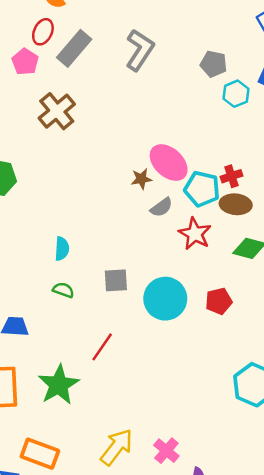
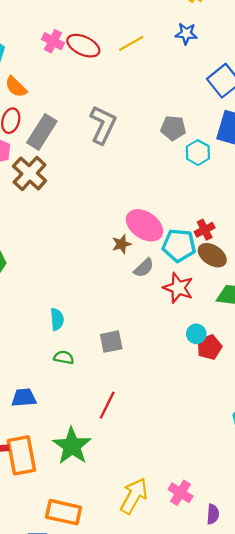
brown cross: (57, 111) -> (30, 173), moved
brown ellipse: (236, 204) -> (212, 255), turned 36
cyan circle: (165, 299) -> (196, 334), moved, size x0.5

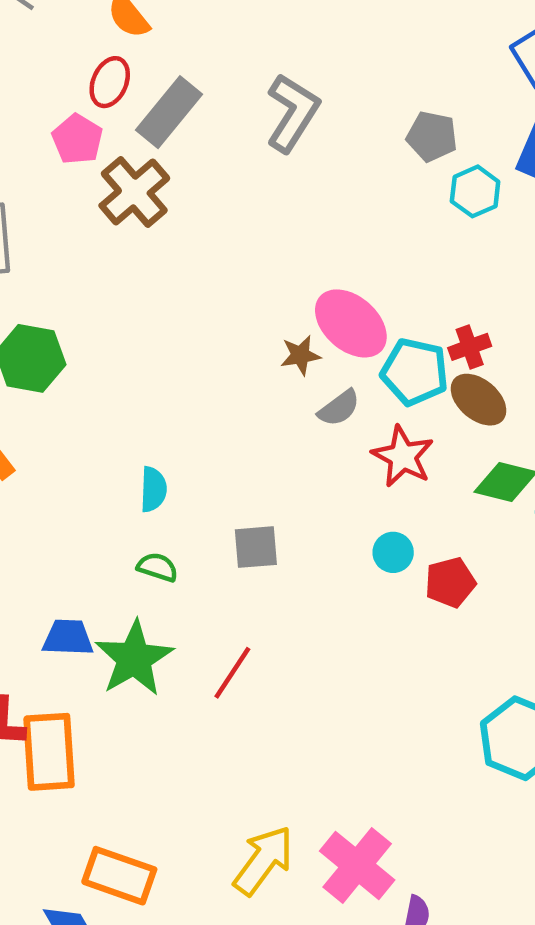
cyan circle: (196, 334) -> (393, 552), moved
green star: (72, 446) -> (134, 658), moved
pink cross: (181, 493) -> (357, 865), size x1.5

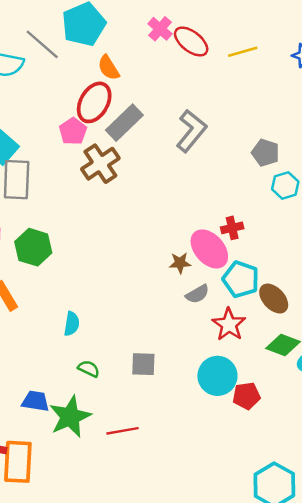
red ellipse: (110, 82) -> (94, 102), size x1.5
red cross: (470, 347) -> (232, 228), moved
cyan semicircle: (153, 489) -> (72, 324), moved
cyan circle: (393, 552) -> (217, 376), size x1.8
red line: (232, 673) -> (123, 431), turned 40

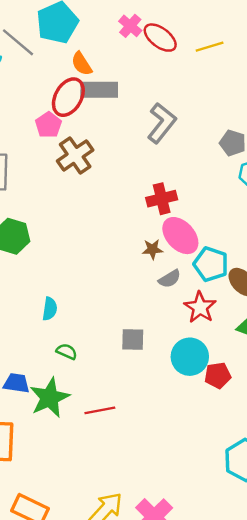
gray rectangle: (124, 123) -> (99, 90), moved, turned 45
red cross: (232, 228) -> (162, 199), moved, size x1.4
gray square: (143, 364) -> (133, 340), moved

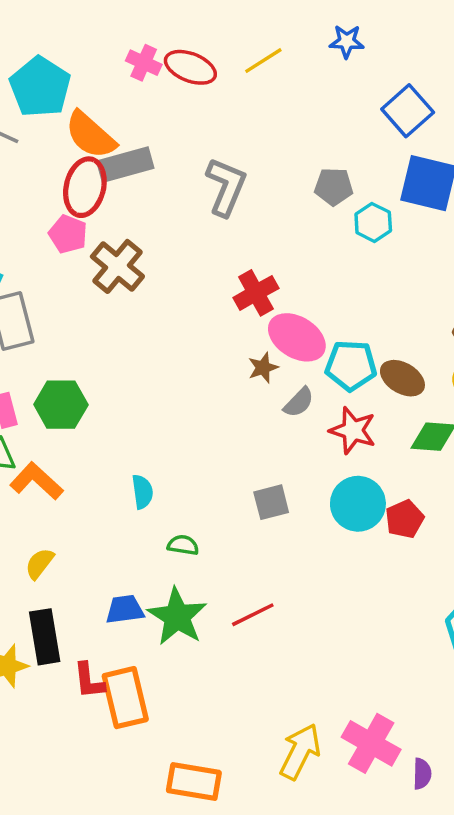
orange semicircle: (82, 64) -> (90, 135), size x1.5

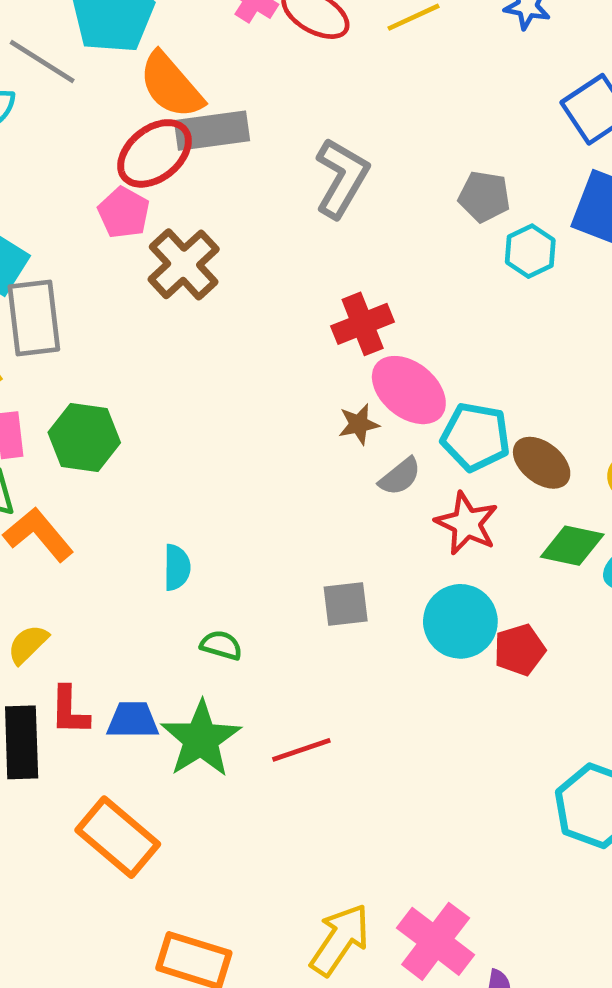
red ellipse: (85, 187) -> (154, 153), turned 30
red L-shape: (89, 681) -> (70, 711), moved
orange rectangle: (125, 698) -> (118, 837), turned -44

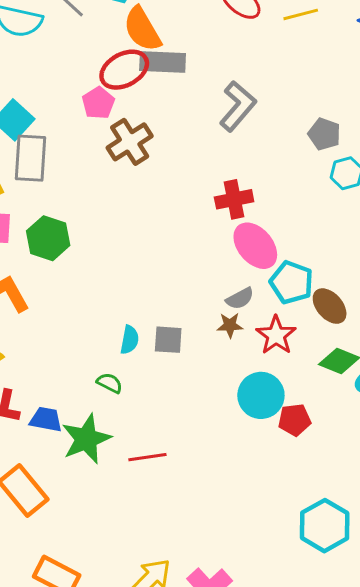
brown star: (359, 424) -> (230, 325), moved
cyan semicircle: (177, 567) -> (129, 340), moved
gray square: (346, 604) -> (168, 340), moved

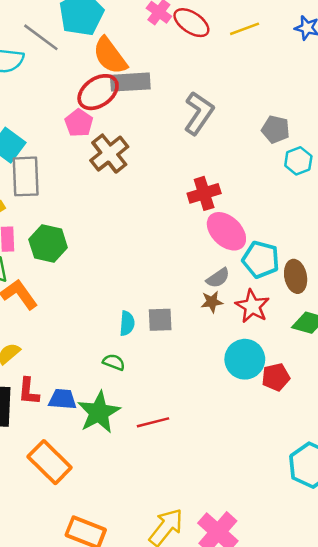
brown ellipse: (330, 306) -> (296, 276), turned 36

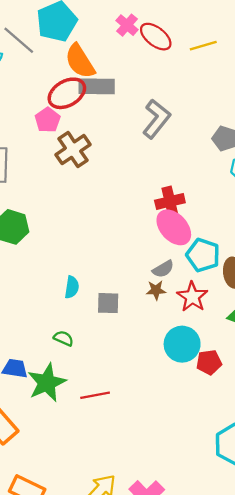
red cross: (204, 193) -> (170, 201), moved
cyan semicircle: (127, 323) -> (72, 287), moved

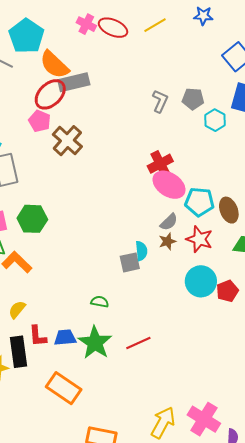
gray L-shape: (156, 119) -> (160, 101), moved, size x0.7
cyan semicircle: (72, 287) -> (141, 251), moved

